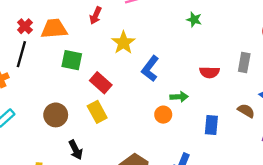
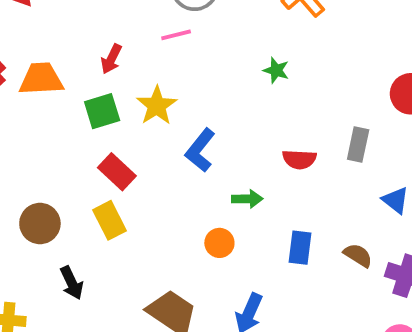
green square: (72, 60) -> (102, 111), moved, turned -30
brown semicircle: (246, 111) -> (358, 255), moved
orange circle: (163, 115) -> (219, 243), moved

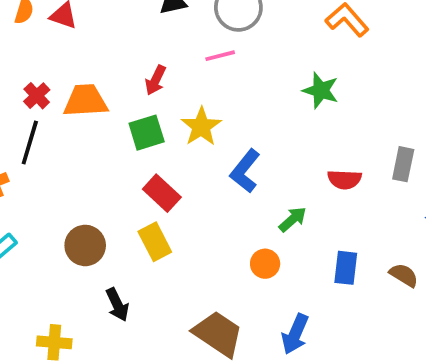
green star: (276, 70) -> (321, 90), size x1.4
green arrow: (247, 199) -> (293, 219), turned -40

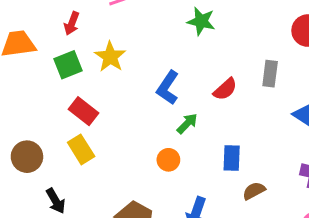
blue L-shape: (245, 171) -> (168, 88), moved
red semicircle: (344, 179) -> (225, 89), turned -40
brown semicircle: (404, 275) -> (254, 191), moved, turned -55

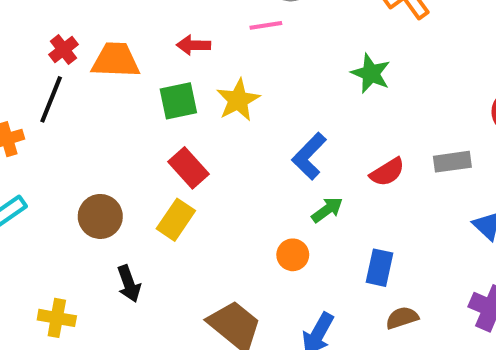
red arrow: (72, 23) -> (194, 45), turned 60
gray rectangle: (270, 74) -> (452, 162), turned 65
yellow rectangle: (81, 149) -> (176, 220), turned 56

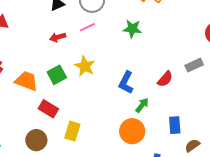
red arrow: (194, 45) -> (58, 37), moved
orange trapezoid: (116, 60) -> (26, 81), moved, turned 35
green star: (371, 73) -> (132, 29), moved
red rectangle: (189, 168) -> (48, 109), moved
orange circle: (293, 255) -> (132, 131), size x1.6

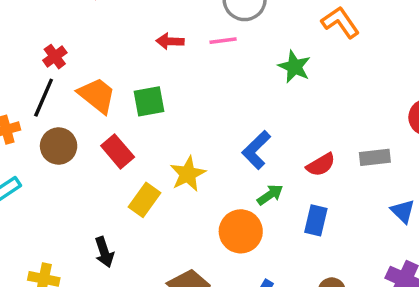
yellow star: (85, 66) -> (188, 174), moved
blue rectangle: (175, 125) -> (316, 220), moved
brown circle: (36, 140) -> (59, 146), moved

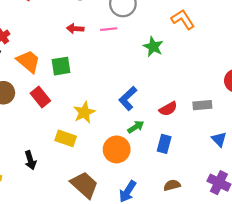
yellow rectangle: (145, 200) -> (66, 138), moved, turned 72

